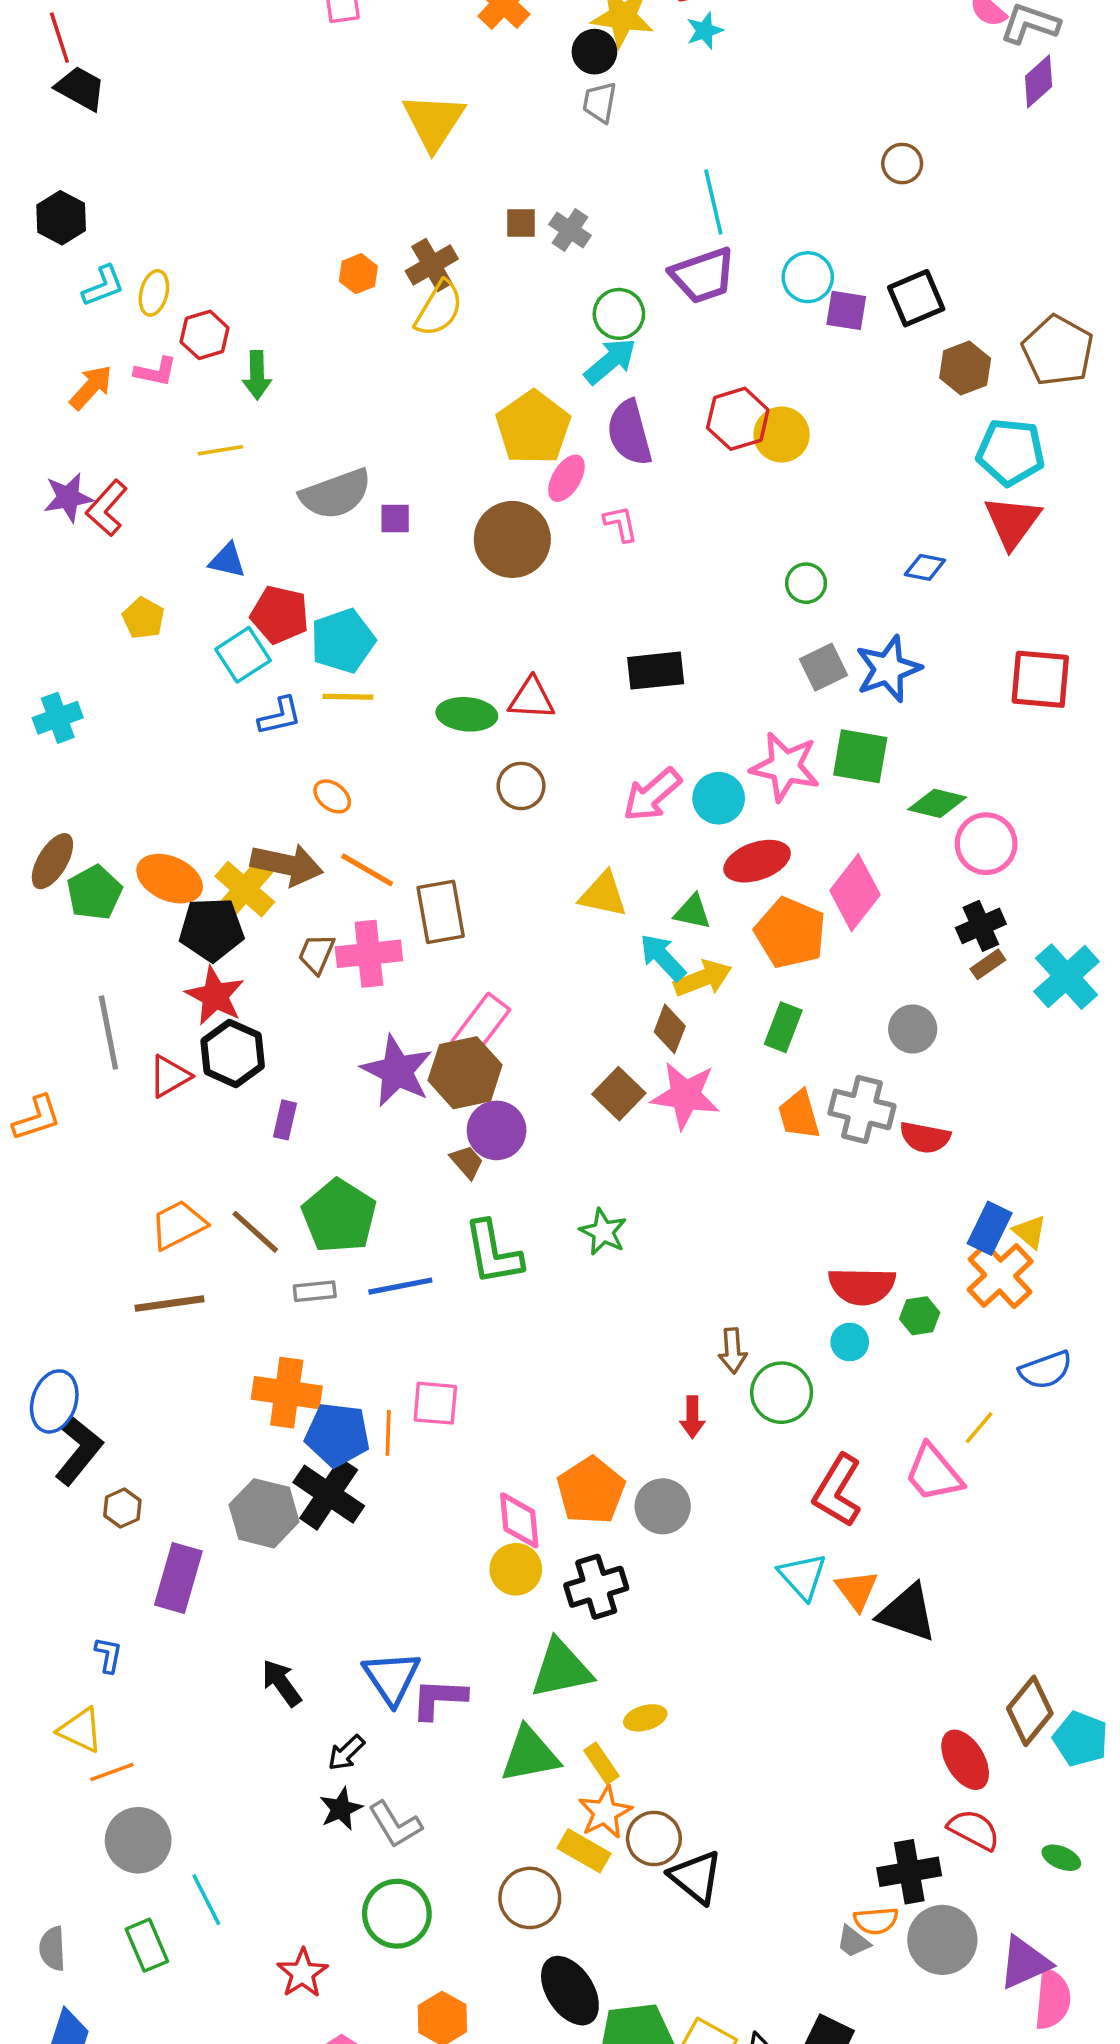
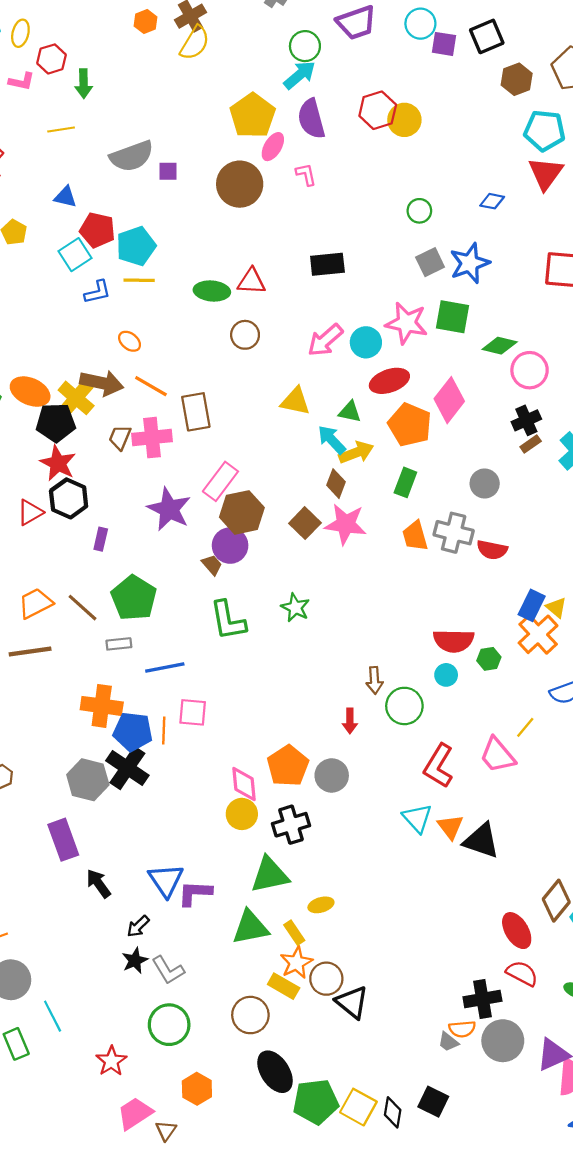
brown hexagon: (465, 1073) -> (242, 512), moved
blue line: (400, 1286) -> (165, 667), moved
purple rectangle: (178, 1578) -> (63, 840), moved, turned -36

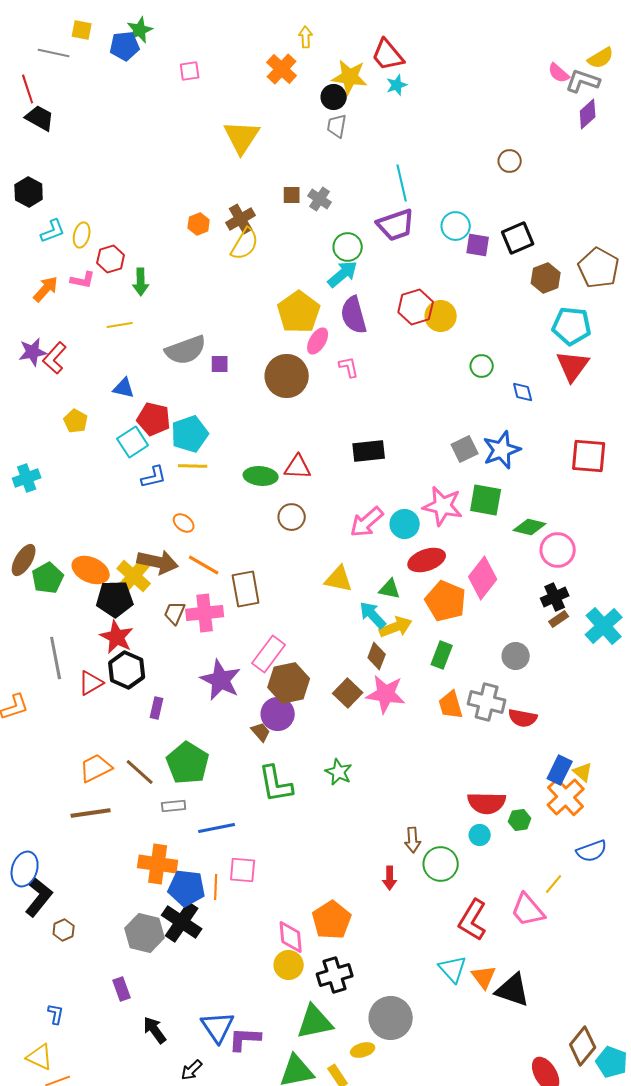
blue diamond: (492, 201) -> (523, 392), turned 65
green circle: (419, 211) -> (482, 366), moved
gray circle: (332, 775) -> (391, 1018), moved, size x1.4
purple rectangle: (63, 840) -> (122, 989), size x0.6

